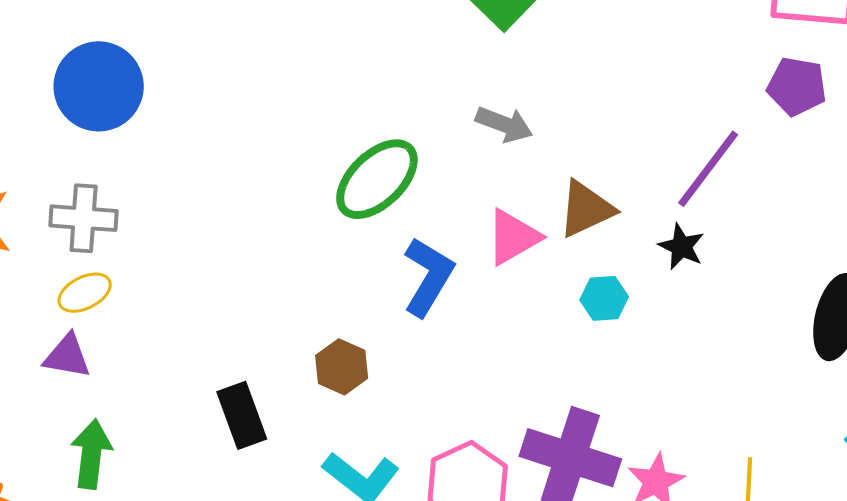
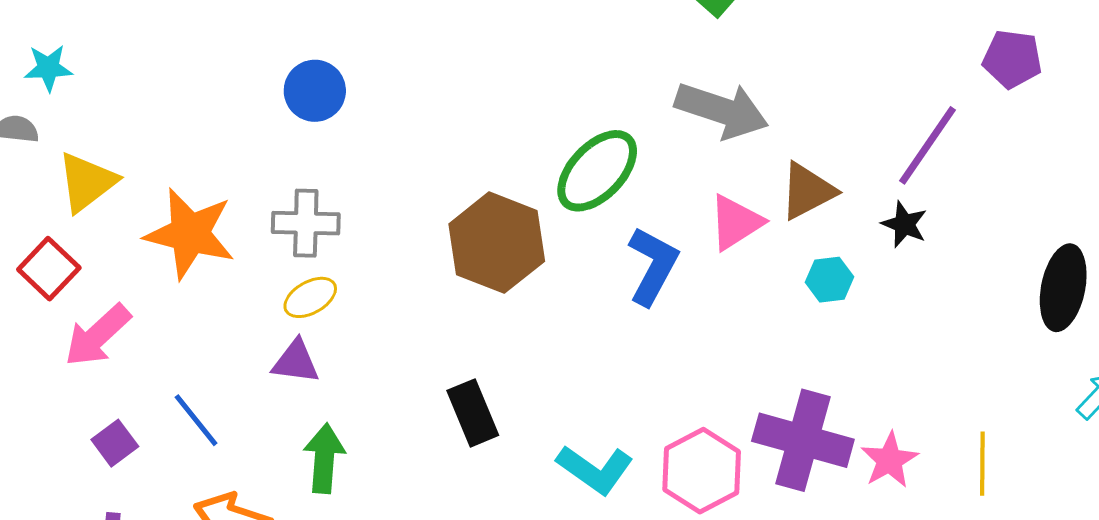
blue circle: (99, 86) -> (315, 91), size x0.7
gray arrow: (504, 124) -> (722, 110), size x1.6
brown hexagon: (342, 367) -> (497, 243), moved, size x1.8

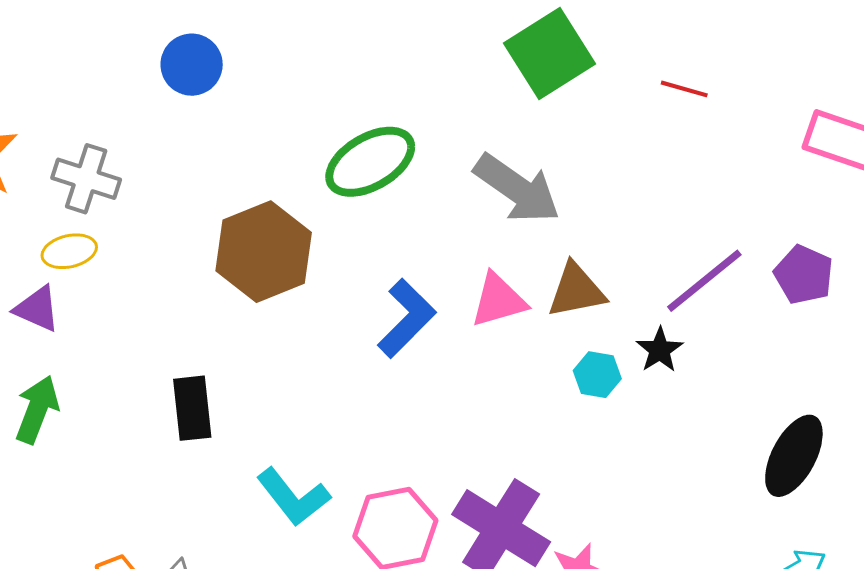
purple pentagon: (1012, 59) -> (804, 275), moved
blue circle: (315, 91) -> (192, 65), moved
green ellipse: (597, 171) -> (370, 162), moved
cyan hexagon: (830, 280) -> (597, 375), moved

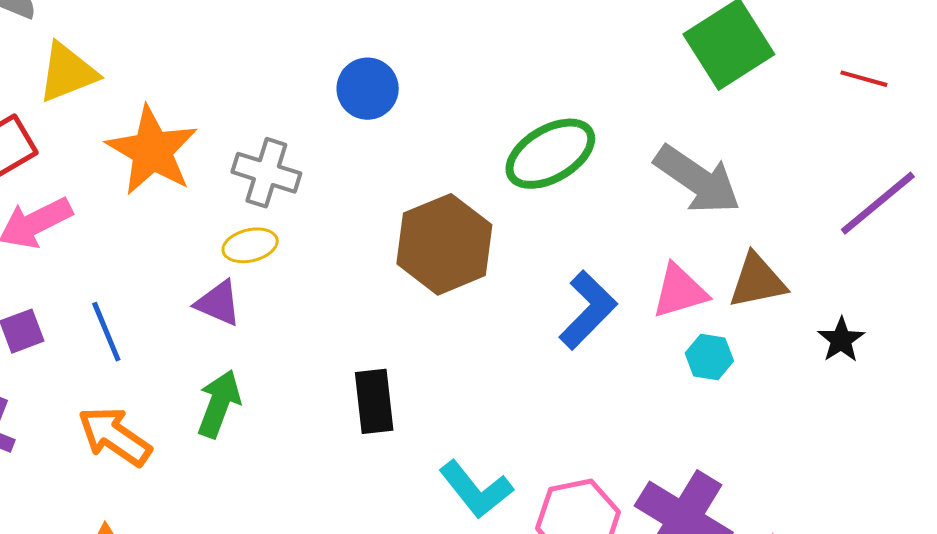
blue circle: (192, 65) -> (368, 89), moved
purple line: (704, 281) -> (878, 203), moved
cyan hexagon: (597, 375) -> (709, 357), moved

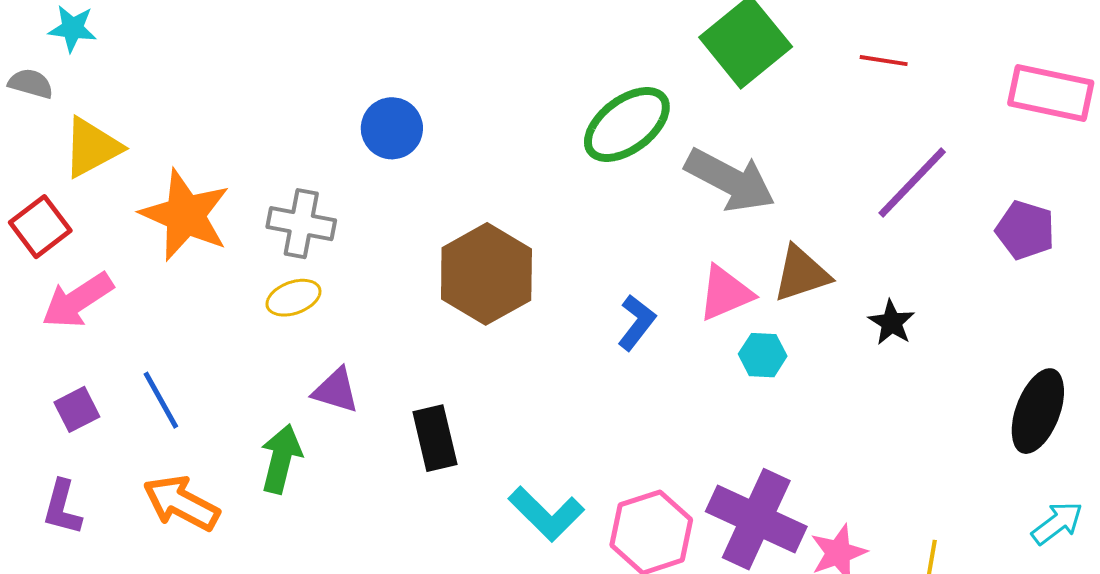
green ellipse: (550, 154) -> (627, 124), moved
purple triangle: (218, 303) -> (336, 391), moved
blue L-shape: (588, 310) -> (637, 322), size x0.7

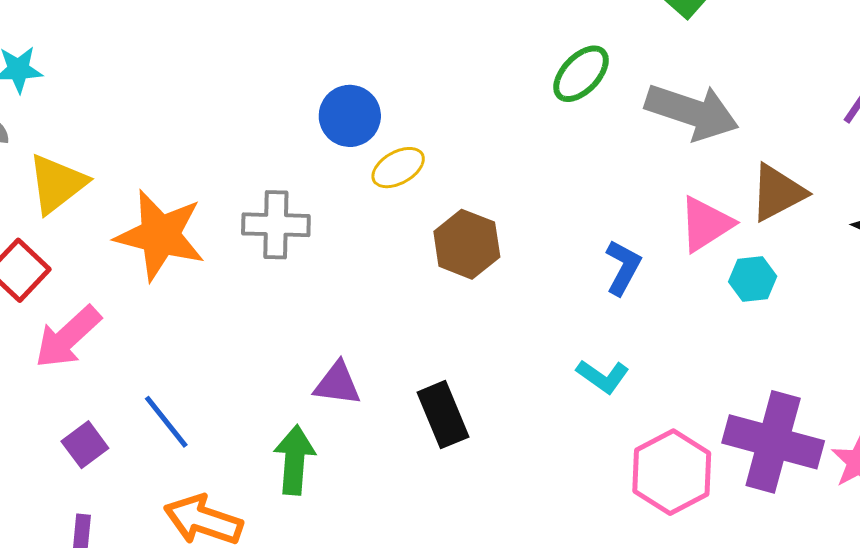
green ellipse: (627, 124) -> (581, 74), size x0.7
brown hexagon: (486, 274) -> (467, 244), size x0.7
yellow ellipse: (293, 298) -> (398, 168), moved
cyan L-shape: (546, 514) -> (603, 376), moved, size x0.7

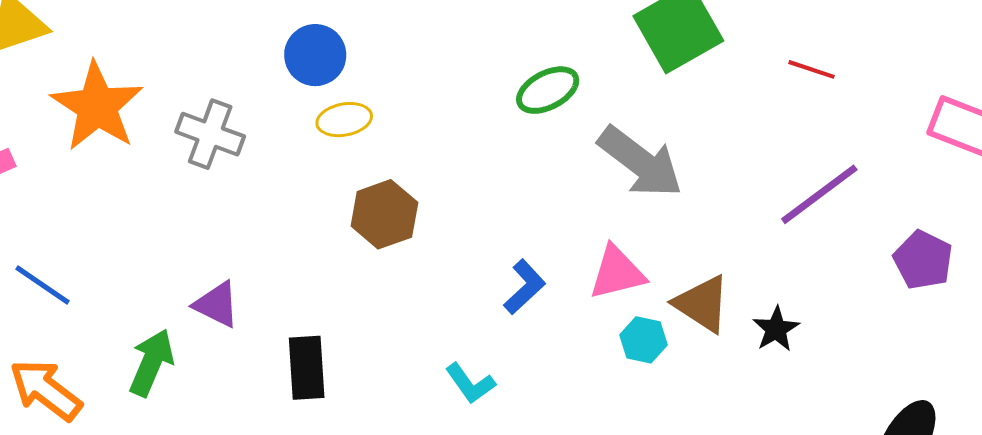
brown triangle: (778, 193) -> (702, 304), moved, turned 42
blue line: (166, 422) -> (42, 285), turned -36

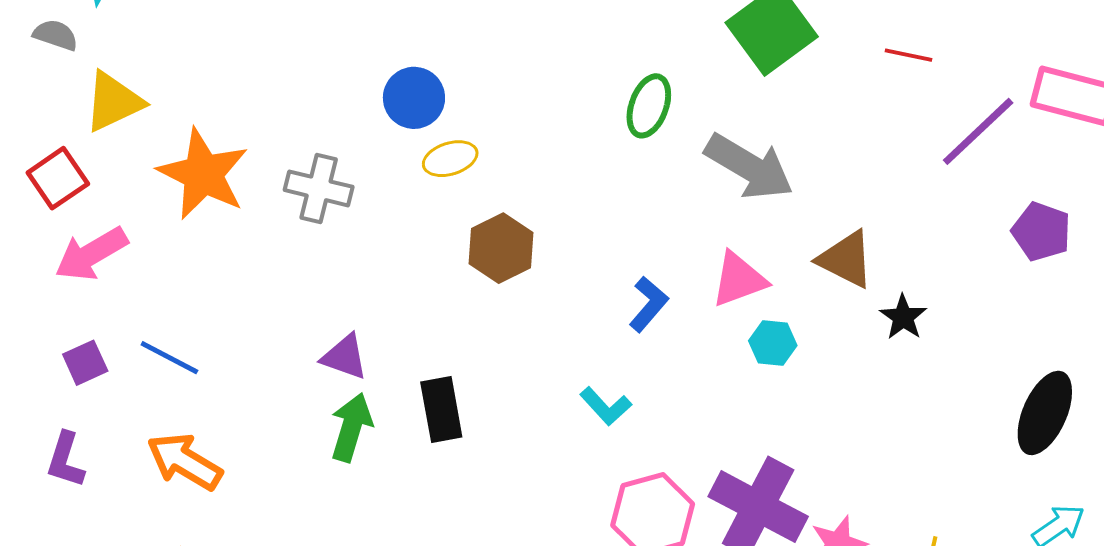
green ellipse: (548, 90) -> (649, 106), turned -36
purple line: (819, 194) -> (978, 131), moved
brown triangle: (702, 304) -> (846, 259), moved
green arrow: (151, 363) -> (351, 427), moved

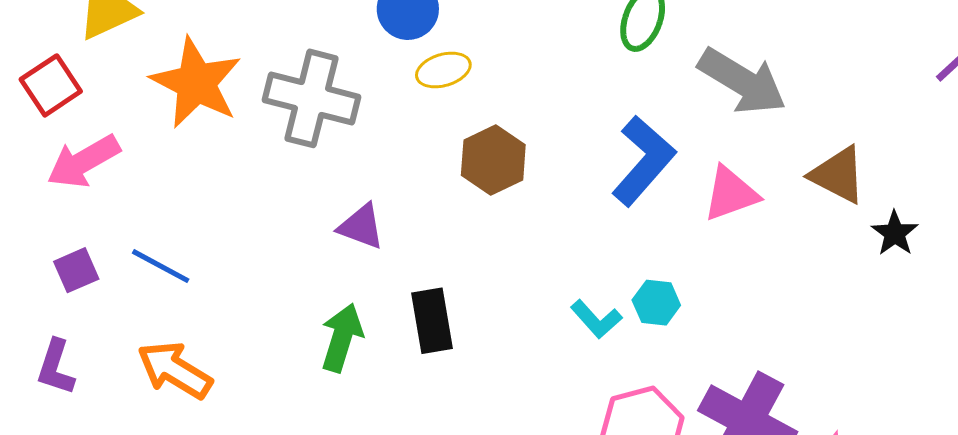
gray cross: (319, 188) -> (312, 98), size x1.4
blue L-shape: (649, 304) -> (643, 161), moved, size x1.6
cyan hexagon: (773, 343) -> (656, 303), moved
purple triangle: (345, 357) -> (361, 227), moved

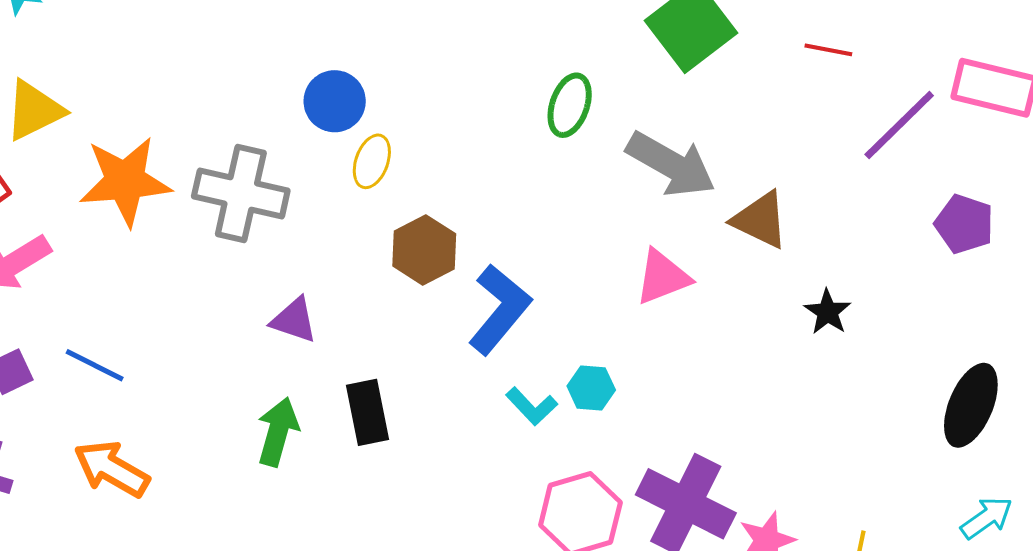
yellow ellipse: (443, 70) -> (372, 161), turned -52
orange star: (196, 83) -> (125, 181), turned -30
blue L-shape: (643, 161) -> (500, 309), moved
brown triangle: (838, 175) -> (760, 220), moved

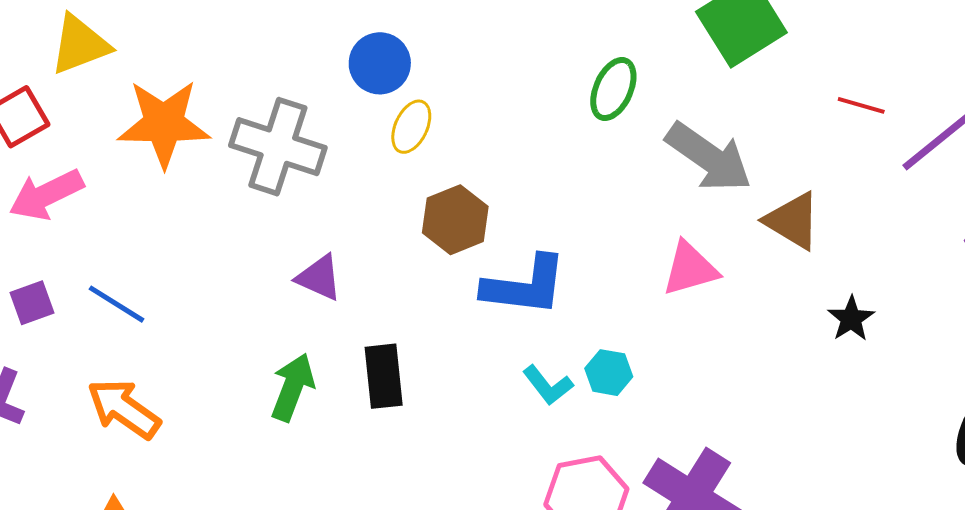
red line: (828, 50) -> (861, 105), moved
blue L-shape: (500, 309) -> (525, 286), turned 52

